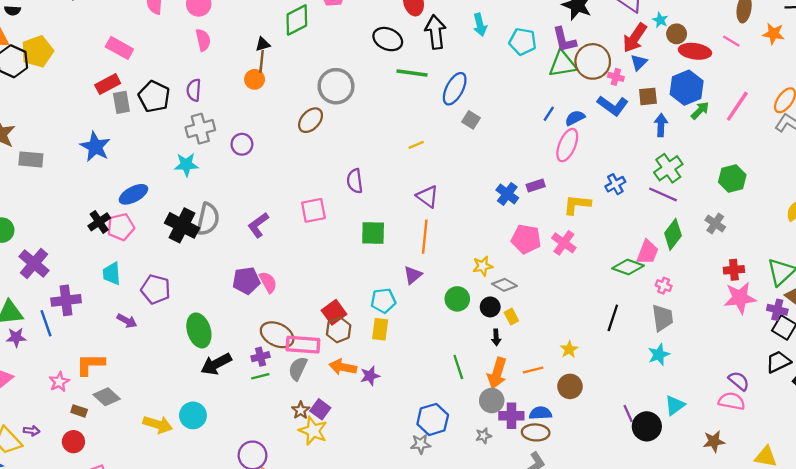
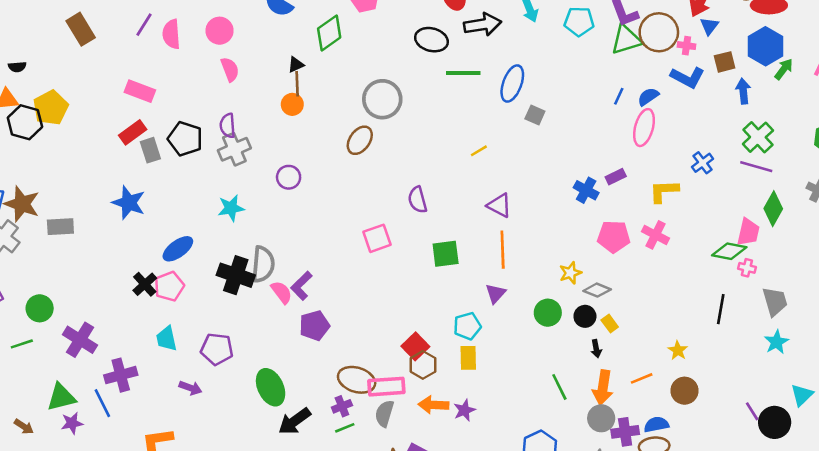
black arrow: (436, 32) -> (483, 25), turned 96
gray cross: (200, 129) -> (234, 149), moved
purple L-shape: (258, 225) -> (301, 286), moved
pink semicircle: (268, 282) -> (282, 292), moved
pink cross: (664, 286) -> (747, 268), moved

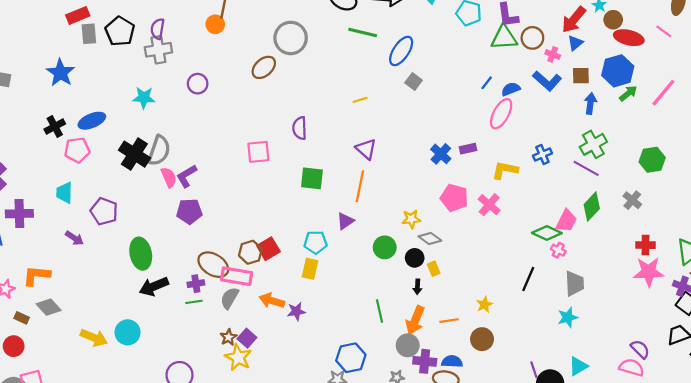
brown circle: (659, 32) -> (532, 38), size x0.7
black cross: (145, 284) -> (55, 127), moved
brown hexagon: (423, 365) -> (250, 252), moved

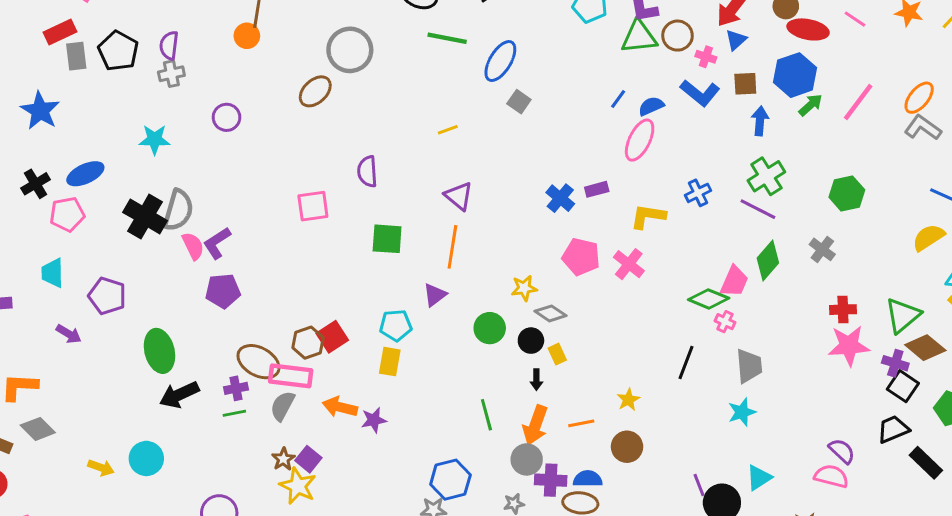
gray cross: (158, 50) -> (171, 74), size x0.7
yellow arrow: (94, 338) -> (101, 468), size x0.7

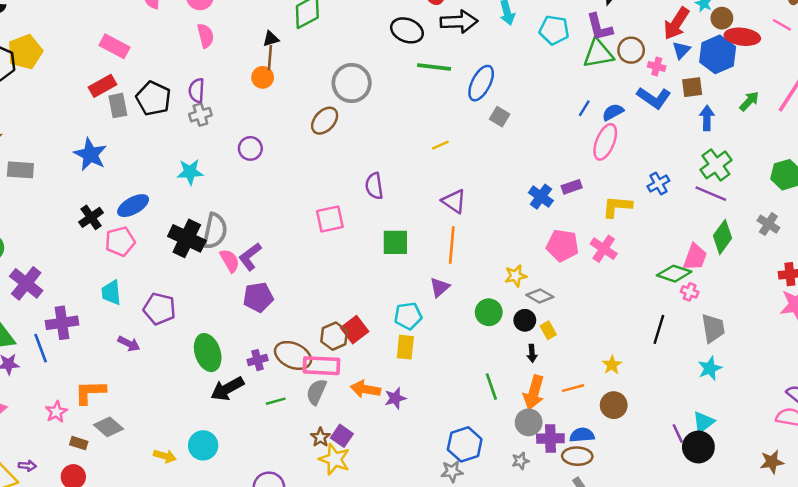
blue hexagon: (795, 75) -> (718, 54), moved
purple cross: (236, 388) -> (258, 360), moved
cyan triangle: (759, 478) -> (703, 422), moved

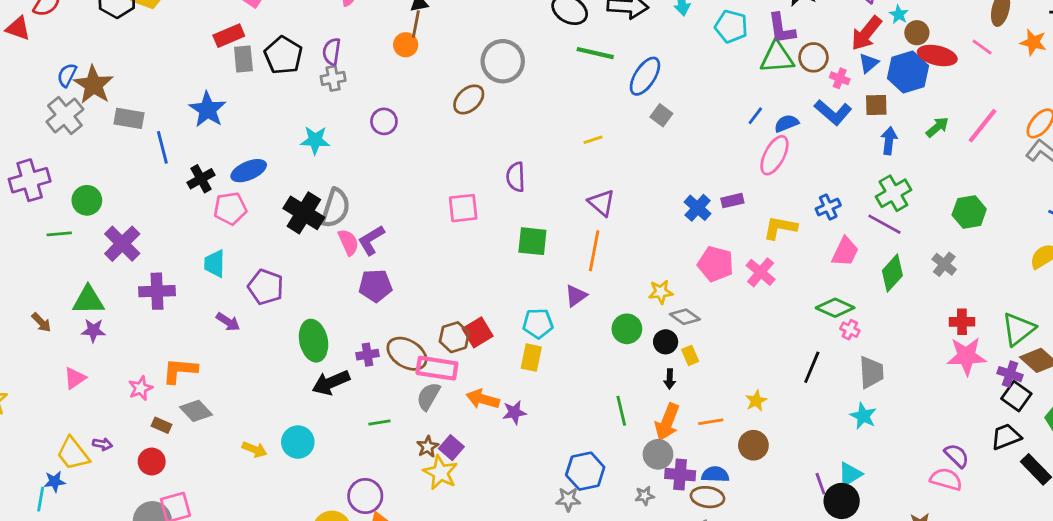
pink trapezoid: (695, 257) -> (845, 252), moved
blue line: (41, 348) -> (162, 147), moved
cyan star: (710, 368) -> (863, 416), turned -30
green line: (276, 401) -> (379, 422), moved

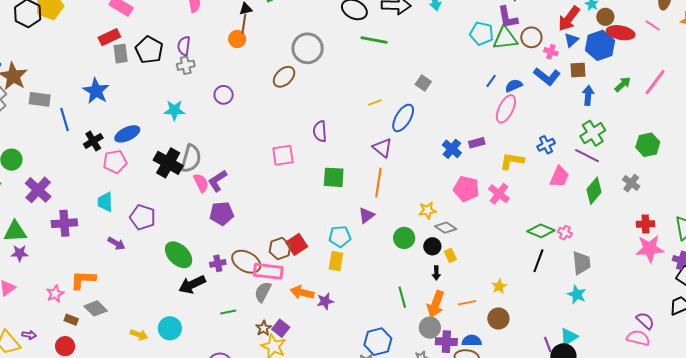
cyan pentagon: (731, 26) -> (482, 33), moved
blue ellipse: (645, 76) -> (403, 118), moved
green diamond: (835, 308) -> (541, 231), moved
green ellipse: (314, 341) -> (179, 255), turned -32

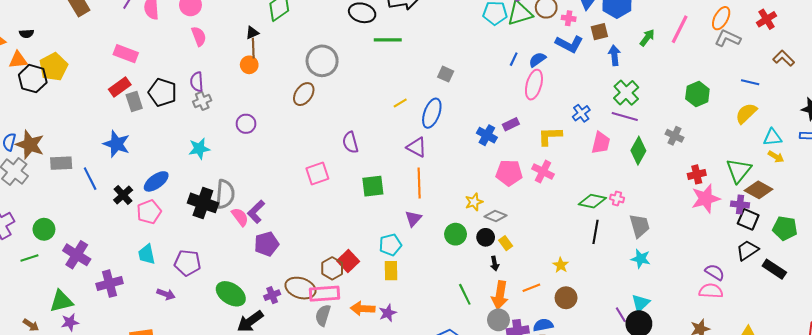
green hexagon: (648, 145) -> (697, 94), moved

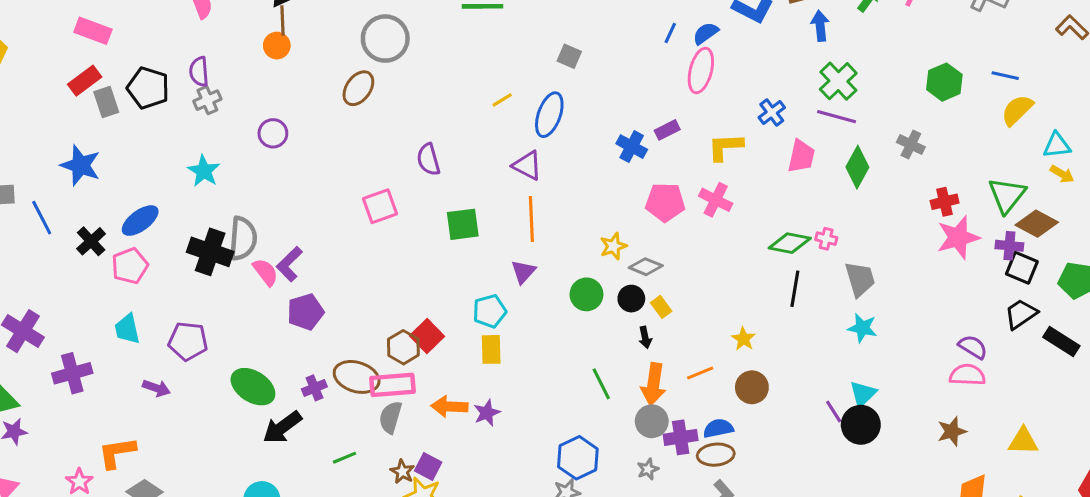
blue line: (750, 82) -> (1005, 76), moved
cyan star: (199, 149) -> (204, 171), turned -30

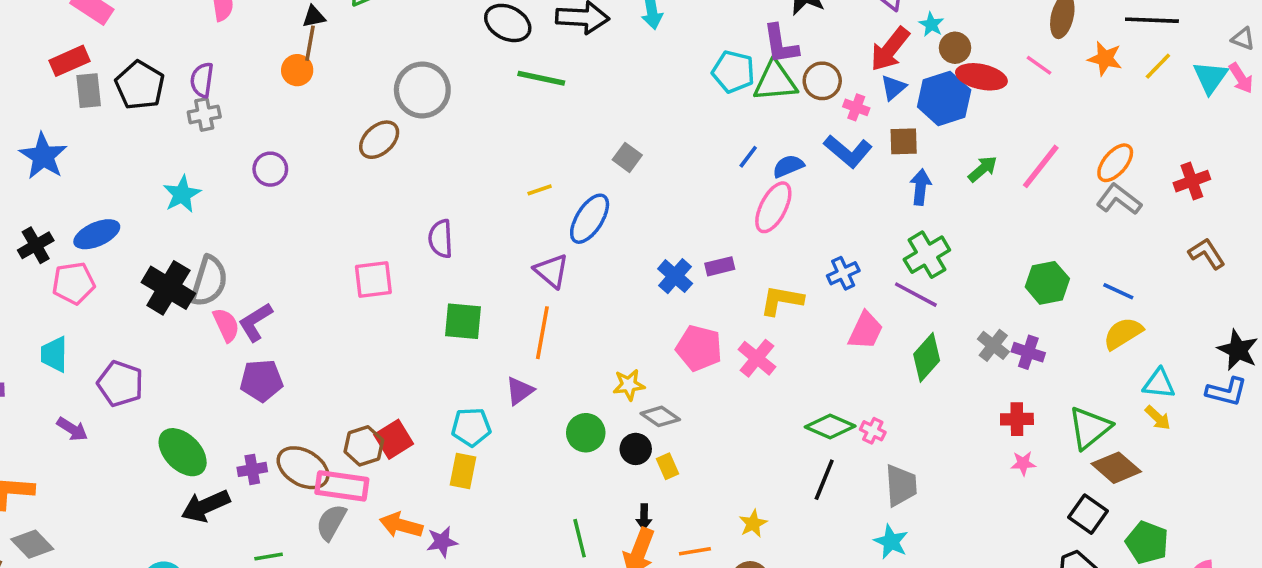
pink star: (958, 238) -> (1023, 463), size x0.5
purple cross: (1009, 246) -> (1028, 352), moved
black arrow: (645, 337) -> (644, 517), moved

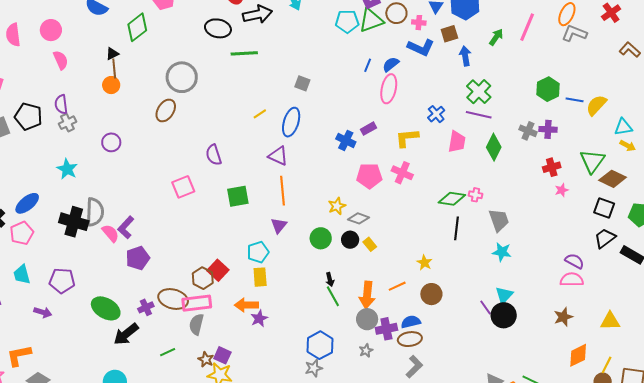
blue line: (1118, 291) -> (575, 100), moved
black arrow: (644, 517) -> (330, 279), moved
orange arrow: (401, 525) -> (246, 305), moved

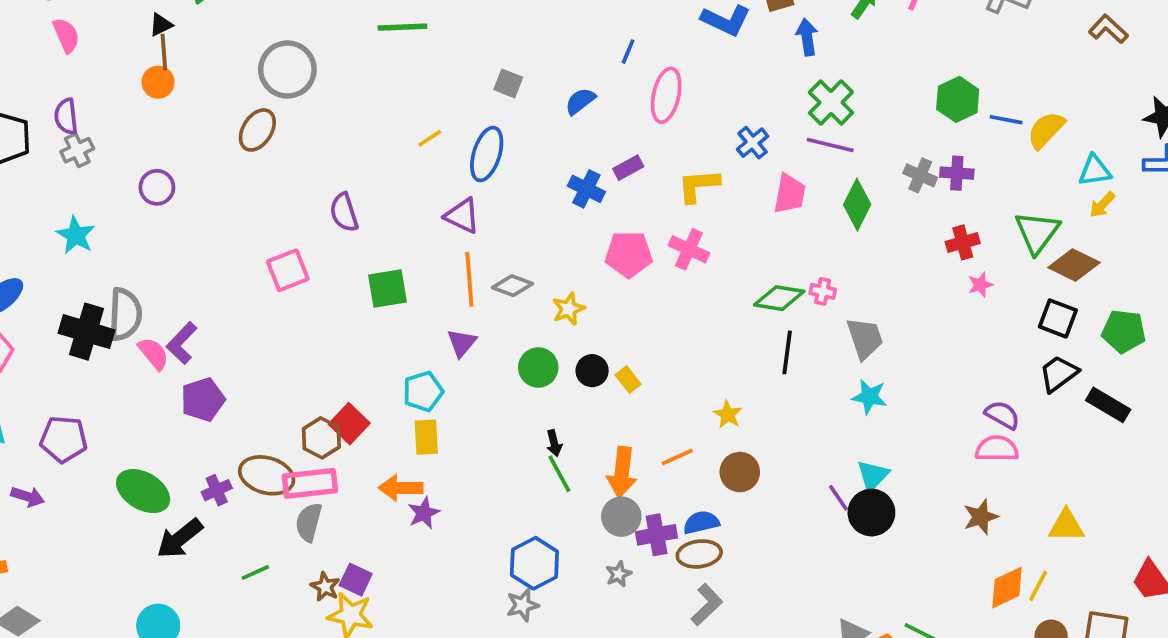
blue semicircle: (391, 64) -> (580, 101), moved
yellow arrow: (628, 146) -> (1102, 205), turned 105
gray diamond: (359, 218) -> (512, 286), moved
yellow line: (607, 365) -> (1038, 586), moved

